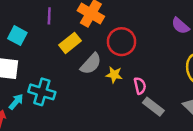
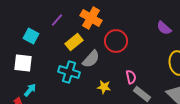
purple line: (49, 16) -> (57, 20), turned 40
yellow star: (114, 75) -> (104, 87), moved
cyan cross: (42, 92) -> (69, 72), moved

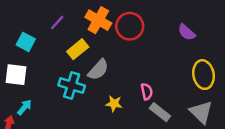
red circle: (116, 41) -> (130, 26), moved

